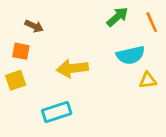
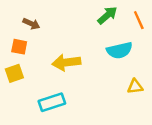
yellow triangle: (148, 80) -> (135, 87), moved

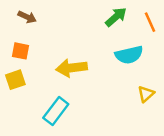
brown arrow: (31, 24) -> (27, 17), moved
yellow triangle: (135, 87) -> (146, 94), turned -35
cyan rectangle: (52, 102) -> (56, 111), turned -35

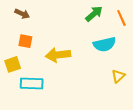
orange square: (21, 51) -> (25, 41), moved
cyan rectangle: (56, 111) -> (32, 83), moved, turned 55

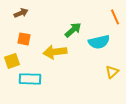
brown arrow: (22, 14) -> (21, 13), turned -48
green arrow: (94, 14) -> (73, 30), moved

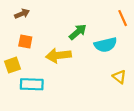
yellow triangle: (112, 72) -> (119, 77), turned -40

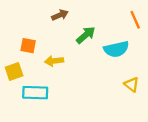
brown arrow: (22, 14) -> (60, 15), moved
yellow arrow: (58, 55) -> (54, 61), moved, size x0.7

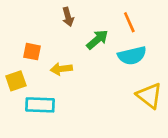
brown arrow: (60, 15) -> (68, 17), turned 98
orange line: (135, 20) -> (129, 22), moved
yellow triangle: (132, 84) -> (149, 96), size x1.5

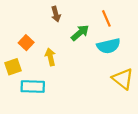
orange square: (32, 52) -> (26, 43), turned 32
yellow arrow: (61, 69) -> (50, 57), turned 84

